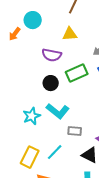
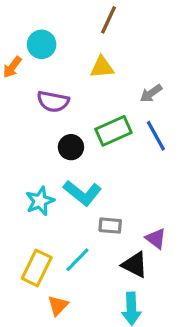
purple semicircle: (52, 55) -> (53, 101), moved

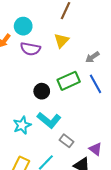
yellow triangle: (102, 67) -> (61, 41), turned -42
purple semicircle: (53, 101) -> (30, 49), moved
gray rectangle: (110, 226) -> (67, 141), turned 32

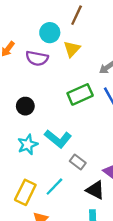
cyan circle: (23, 26) -> (50, 33), moved
black circle: (42, 91) -> (25, 106), moved

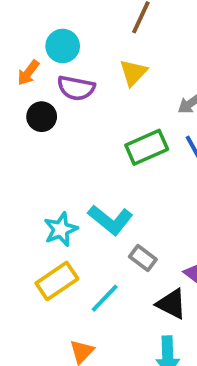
cyan circle: (50, 33) -> (63, 46), moved
black circle: (25, 106) -> (42, 117), moved
yellow rectangle: (25, 192) -> (57, 281), moved, turned 30

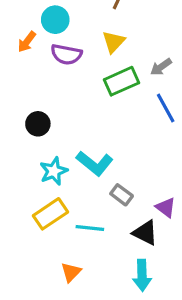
black circle: (42, 117) -> (38, 124), moved
green rectangle: (147, 147) -> (122, 81), moved
cyan line: (105, 298) -> (90, 228), turned 52

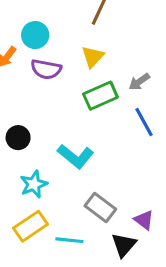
cyan L-shape: (95, 163) -> (76, 156), moved
gray rectangle: (122, 195) -> (100, 208), size x1.4
black triangle: (145, 233) -> (124, 245), turned 44

